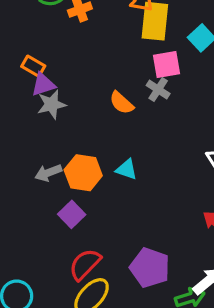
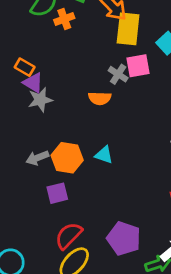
purple triangle: (43, 85) -> (33, 83), turned 50
gray cross: (158, 89) -> (118, 74), moved
orange semicircle: (122, 103) -> (100, 98), turned -40
purple square: (72, 214) -> (57, 193), turned 30

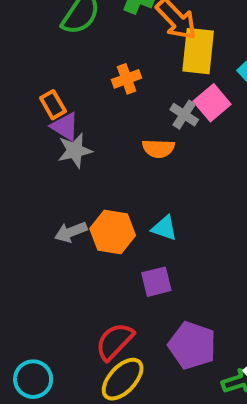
orange cross: (64, 19) -> (127, 79), moved
pink square: (138, 66) -> (212, 103), turned -30
orange rectangle: (25, 67) -> (53, 105), turned 30
purple square: (57, 193) -> (156, 282), moved

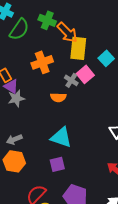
orange cross: (127, 79) -> (42, 62), size x1.5
cyan triangle: (164, 228) -> (61, 137), size x1.6
orange hexagon: (113, 232) -> (14, 161), moved

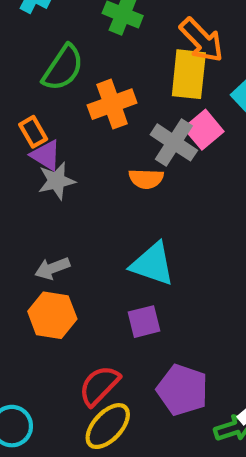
green semicircle: (19, 29) -> (63, 68), moved
orange arrow: (67, 32) -> (202, 40), moved
gray cross: (71, 80) -> (174, 142), size x1.5

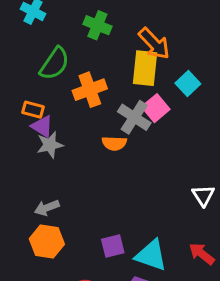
orange rectangle: (33, 132) -> (33, 110), turned -45
cyan triangle: (153, 264) -> (151, 255), moved

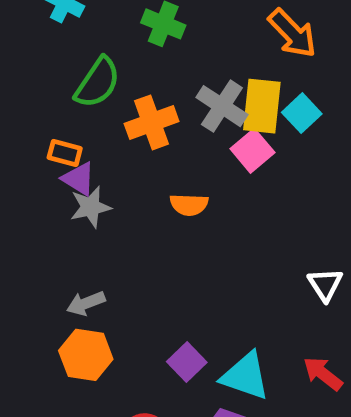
orange arrow: (154, 44) -> (292, 33), moved
yellow rectangle: (145, 68) -> (262, 106), moved
gray cross: (134, 117) -> (222, 106), moved
purple square: (113, 246) -> (187, 362), turned -30

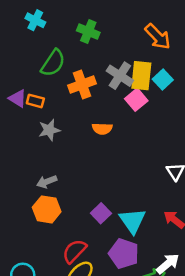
purple triangle: (79, 179) -> (18, 98), moved
cyan triangle: (245, 376) -> (132, 221), turned 36

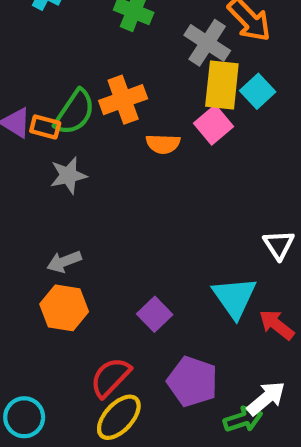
green semicircle: (53, 63) -> (75, 112), moved
gray cross: (120, 76) -> (207, 43), moved
orange semicircle: (102, 129) -> (163, 144), moved
cyan triangle: (132, 221) -> (235, 297), moved

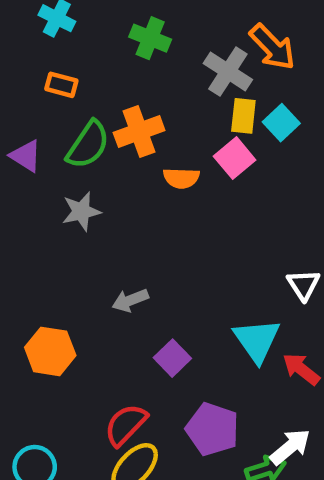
yellow rectangle: (222, 85) -> (243, 116), size x0.7
orange rectangle: (45, 127) -> (61, 85), moved
gray arrow: (64, 262) -> (130, 300), moved
orange hexagon: (64, 308) -> (50, 351), moved

